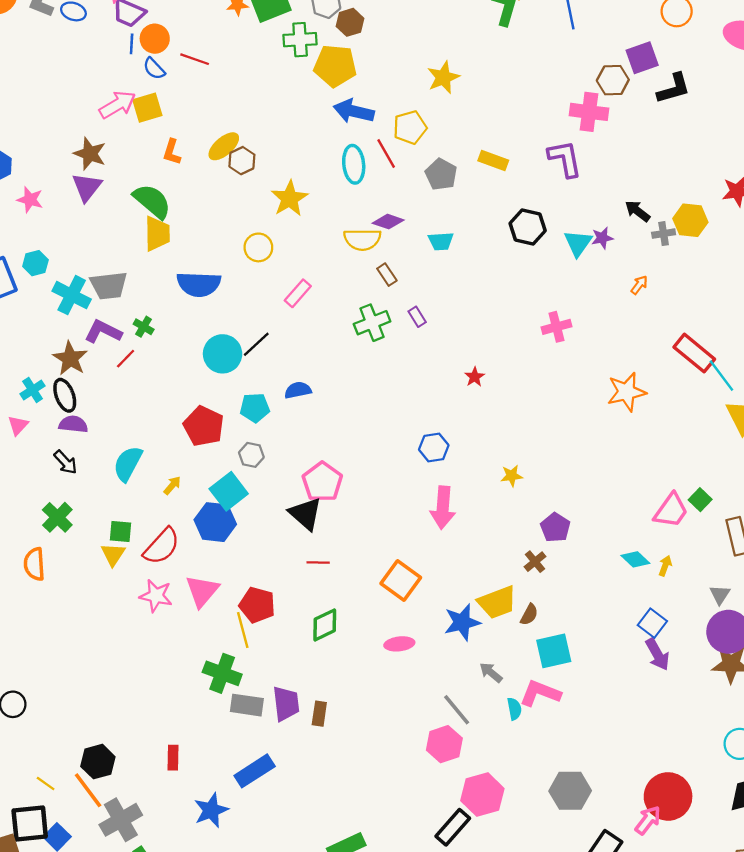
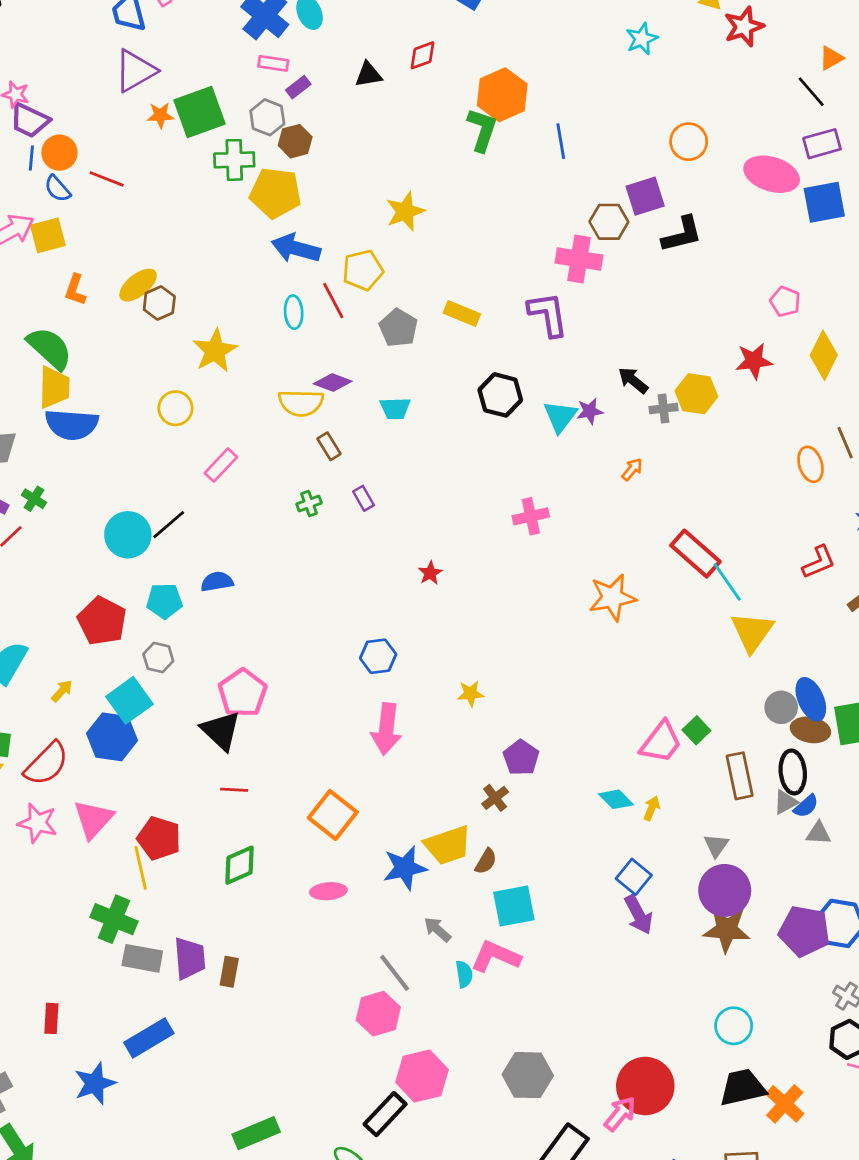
cyan ellipse: (354, 164) -> (294, 312), size x0.7
blue semicircle: (199, 284) -> (72, 424), moved
green cross: (372, 323) -> (309, 504), size x0.6

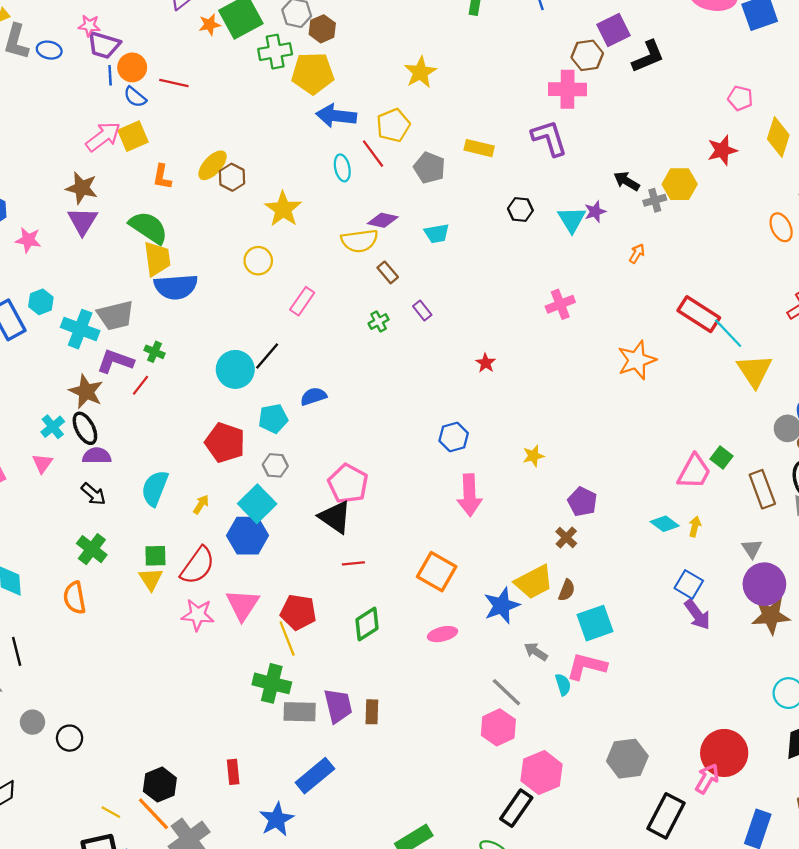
black hexagon: (500, 395) -> (520, 210), size x0.7

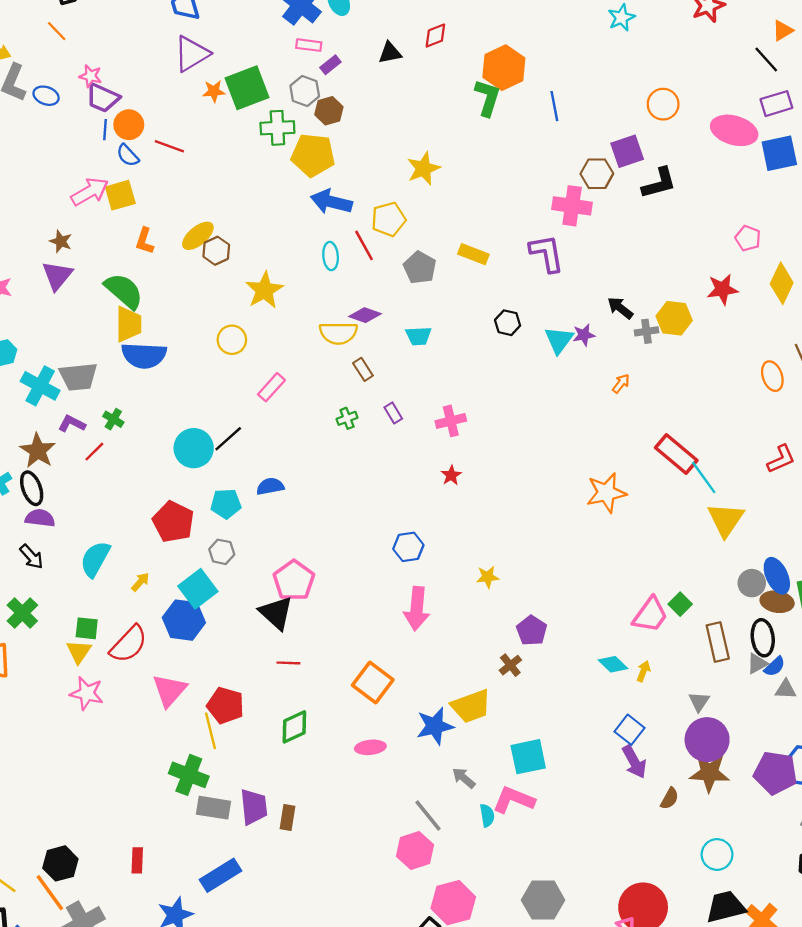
brown star: (82, 188) -> (61, 241), size x0.7
pink cross: (560, 304) -> (451, 421), moved
purple L-shape: (115, 361) -> (72, 424), size x0.7
brown semicircle: (567, 590) -> (669, 798), moved
pink star: (198, 615) -> (87, 693), moved

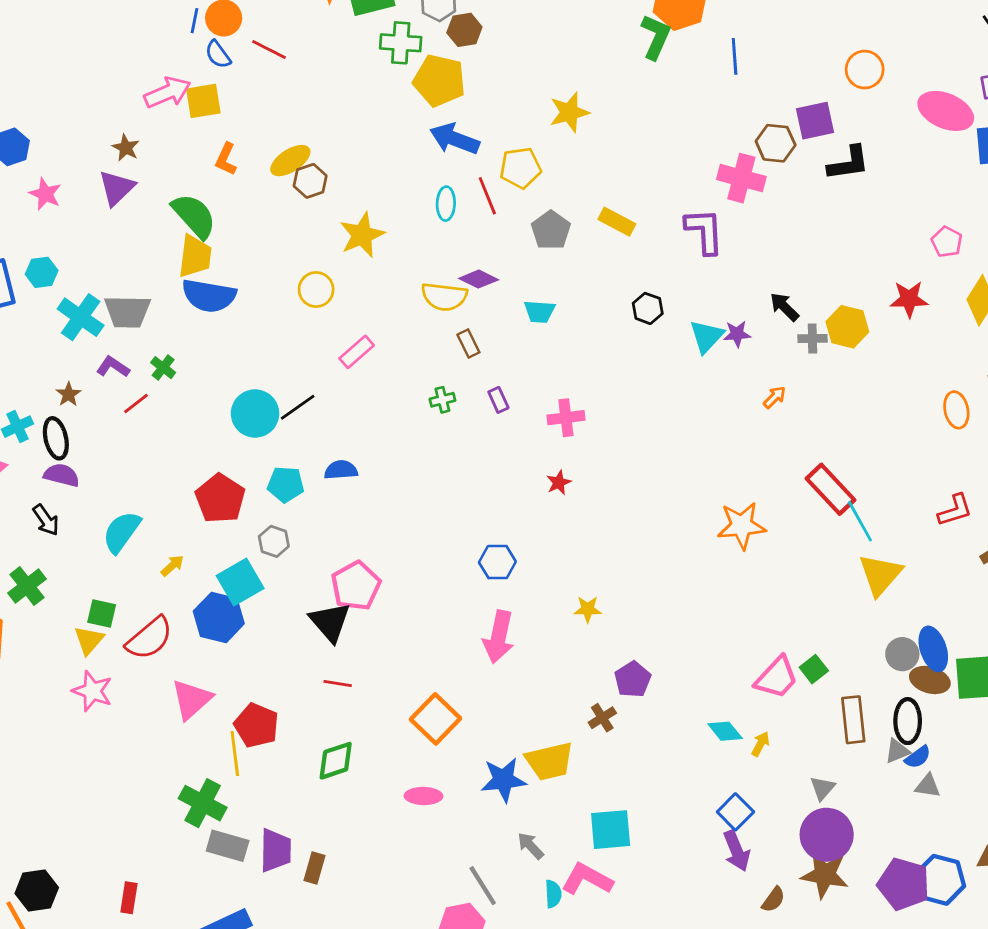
brown star: (38, 451) -> (68, 394), size x0.6

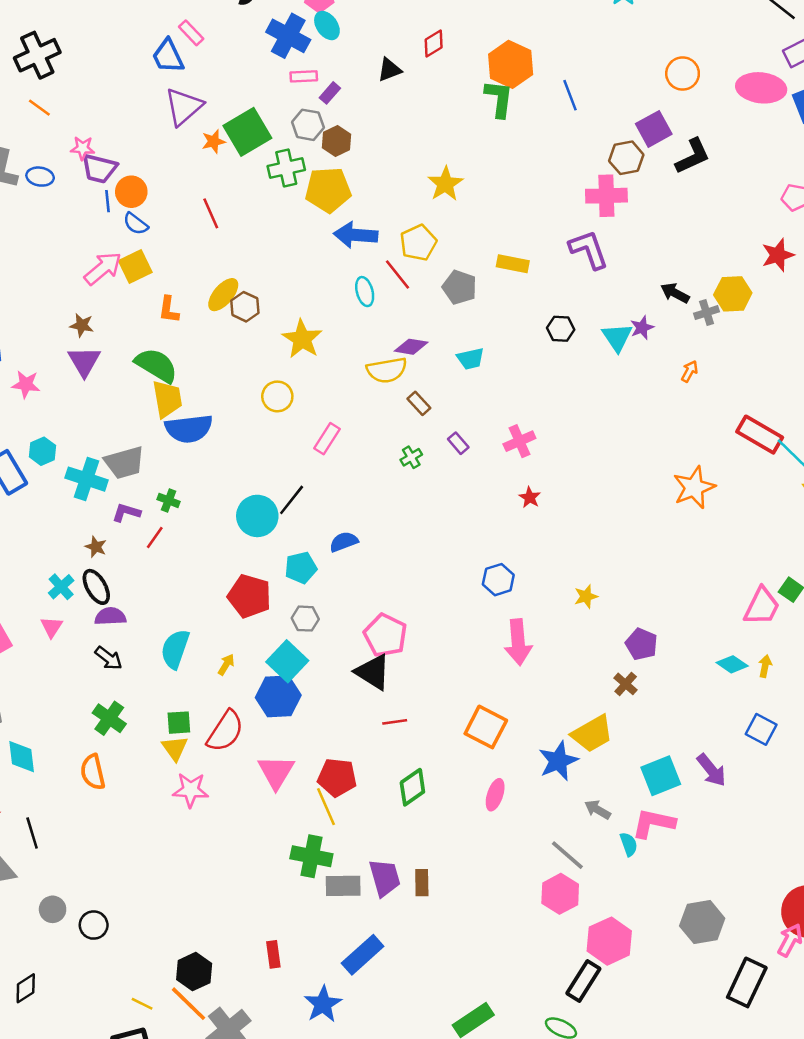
red line: (269, 49) -> (211, 213), moved, turned 56
pink ellipse: (423, 796) -> (495, 795), turned -56
purple arrow: (737, 851) -> (711, 770), moved

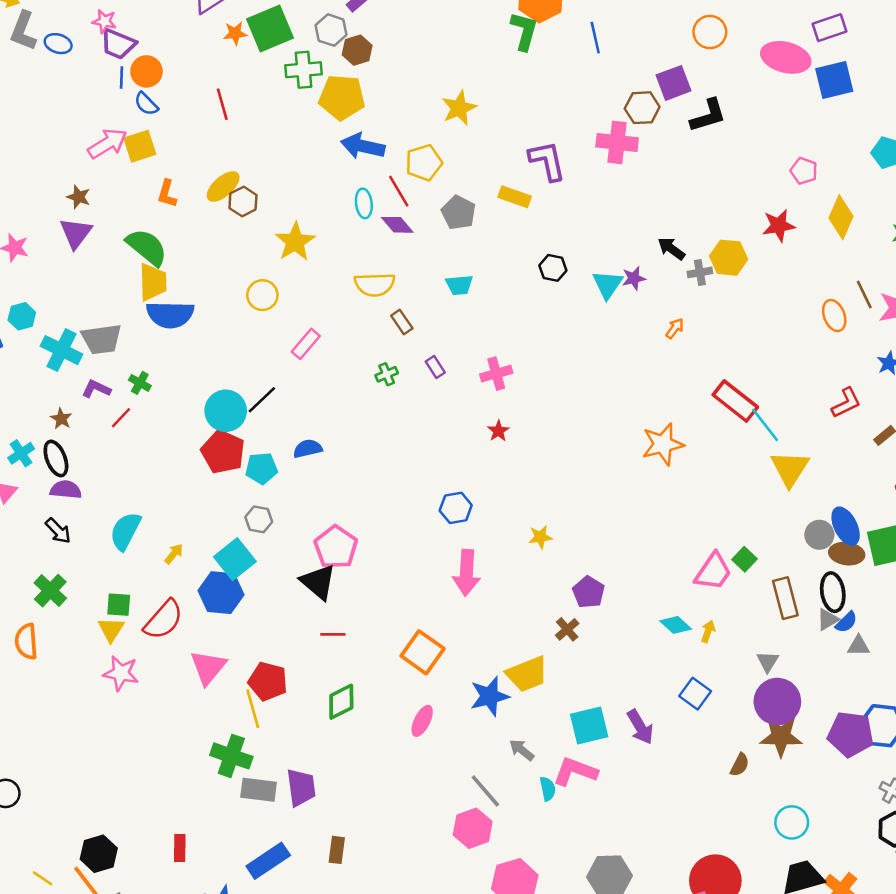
purple L-shape: (589, 250) -> (547, 161), moved
purple diamond: (411, 347) -> (397, 225), moved, turned 32
red pentagon: (249, 596) -> (223, 452), moved
brown rectangle: (422, 883) -> (337, 850), moved

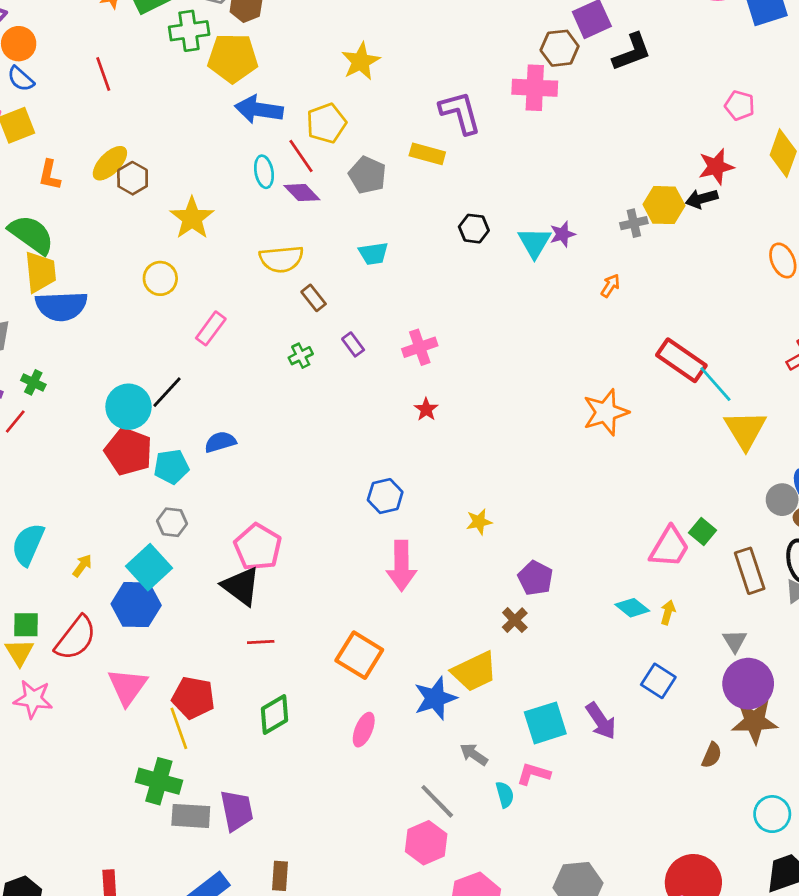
black arrow: (671, 249) -> (702, 199), moved, turned -48
pink L-shape: (575, 771) -> (533, 774), size x0.7

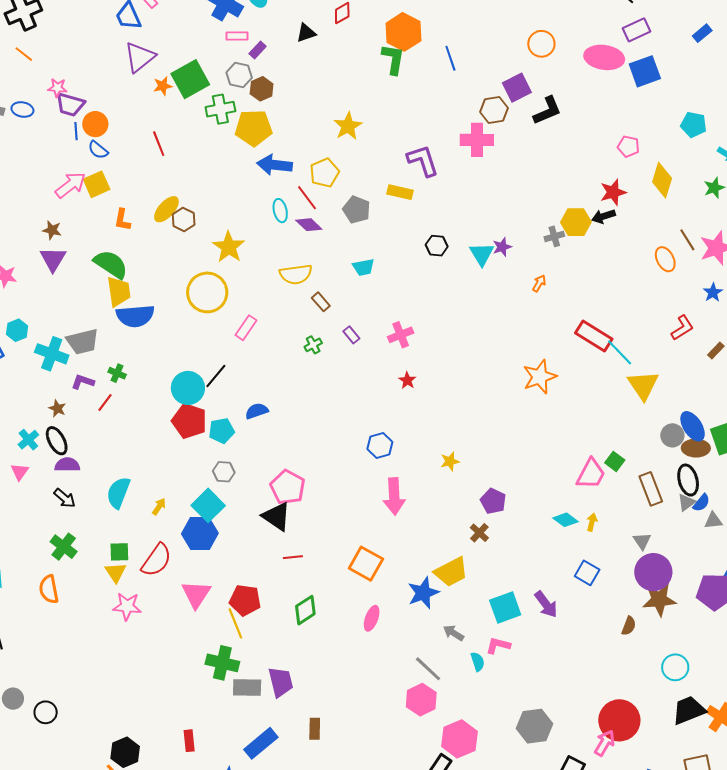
yellow circle: (160, 278) -> (207, 292), size x1.6

